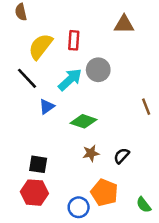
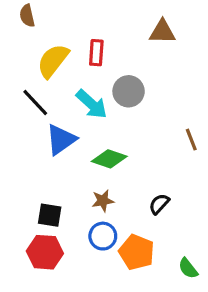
cyan arrow: (70, 80) -> (92, 104), turned 85
blue triangle: (47, 107) -> (61, 140), size x1.5
brown star: (91, 153) -> (103, 201), moved
blue circle: (79, 207) -> (103, 236), moved

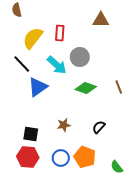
green diamond: (109, 159) -> (86, 88), moved
blue circle: (103, 236) -> (61, 158), moved

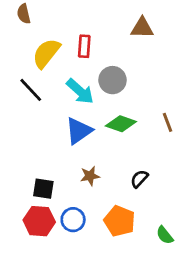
blue triangle: (38, 87) -> (79, 131), moved
blue circle: (61, 158) -> (73, 220), moved

